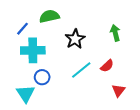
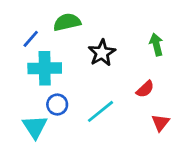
cyan line: (81, 70) -> (100, 111), moved

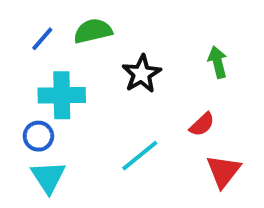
blue line: (31, 39) -> (42, 39), moved
blue circle: (57, 105) -> (38, 136), moved
red triangle: (161, 123) -> (223, 171), size x1.4

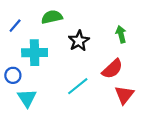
blue line: (42, 39) -> (15, 26), moved
red semicircle: (202, 124) -> (112, 69), size x1.5
blue circle: (38, 136) -> (13, 75), moved

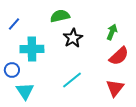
green semicircle: (52, 17) -> (60, 16), moved
green arrow: (121, 34) -> (112, 32), turned 35
red semicircle: (112, 69) -> (119, 56), moved

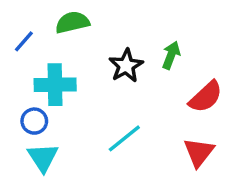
green semicircle: (60, 16) -> (72, 22), moved
green arrow: (112, 32) -> (171, 55), moved
blue circle: (12, 70) -> (34, 121), moved

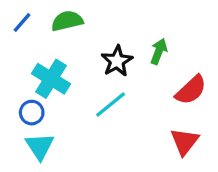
blue line: (24, 41) -> (22, 22), moved
cyan cross: (55, 85) -> (51, 79), turned 33
cyan line: (124, 138) -> (111, 104), moved

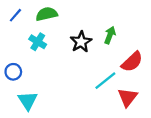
cyan cross: (51, 79) -> (38, 42), moved, size x0.7
cyan line: (111, 104) -> (105, 81), moved
blue circle: (32, 113) -> (13, 72), moved

